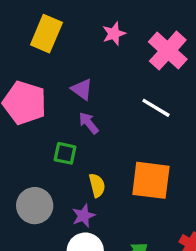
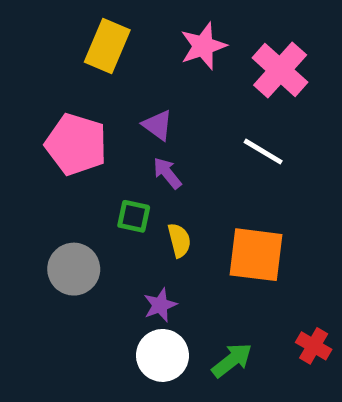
pink star: (114, 34) -> (203, 46), size x1.4
yellow semicircle: (97, 185) -> (179, 240), moved
gray circle: (35, 206) -> (74, 269), moved

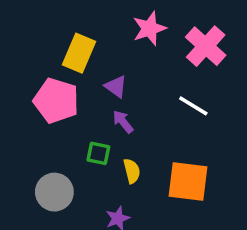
yellow rectangle: (107, 46) -> (79, 53), moved

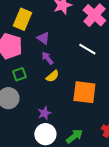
green square: (98, 153) -> (19, 74), moved, turned -32
yellow semicircle: (132, 171) -> (52, 76), moved, turned 64

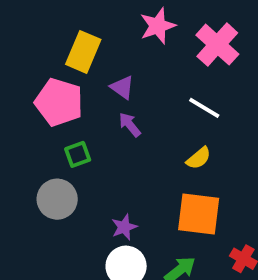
yellow semicircle: (52, 76) -> (199, 158), moved
orange square: (84, 92) -> (199, 214), moved

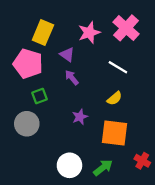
pink star: (158, 26) -> (89, 33), moved
purple star: (124, 227) -> (80, 117), moved

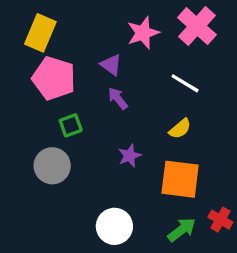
yellow rectangle: (43, 33) -> (40, 33), moved
green arrow: (103, 168) -> (182, 230), moved

